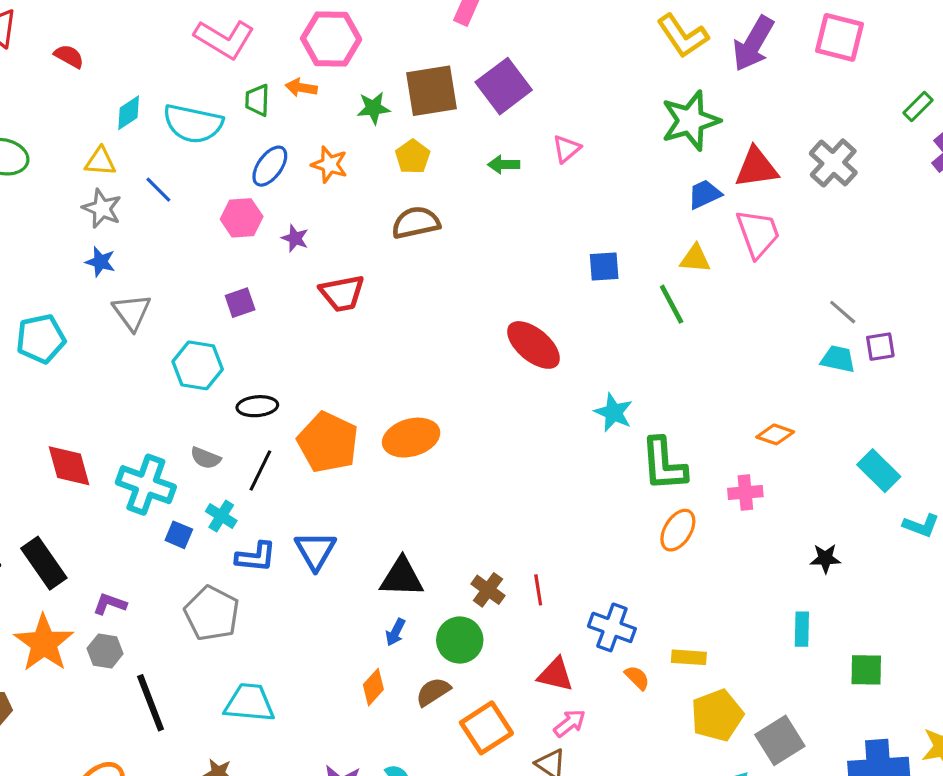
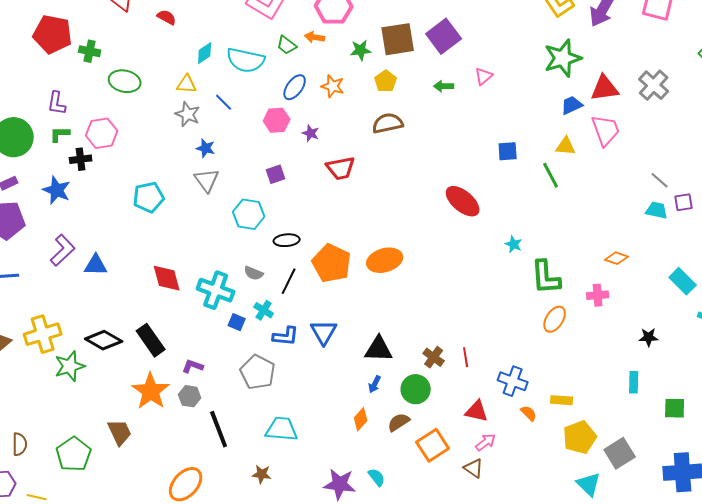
green trapezoid: (257, 100) -> (287, 45), turned -55
blue star: (100, 262) -> (206, 148), moved
cyan star: (614, 412) -> (514, 244), size x0.7

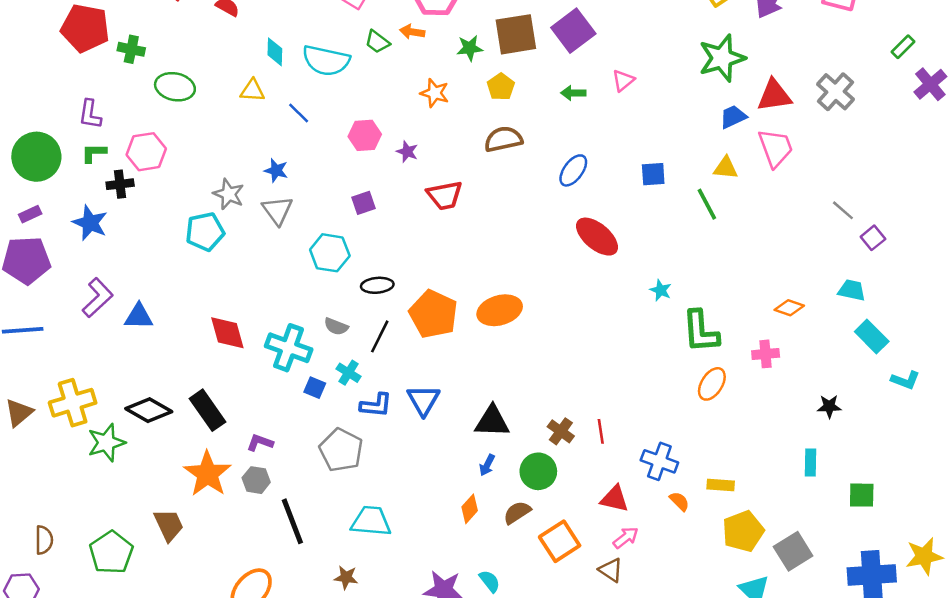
cyan diamond: (205, 53) -> (275, 52), turned -55
blue ellipse: (295, 87) -> (573, 170), moved
gray star: (188, 114) -> (229, 194), moved
purple square: (684, 202) -> (873, 238), turned -30
cyan trapezoid: (657, 210) -> (852, 290), moved

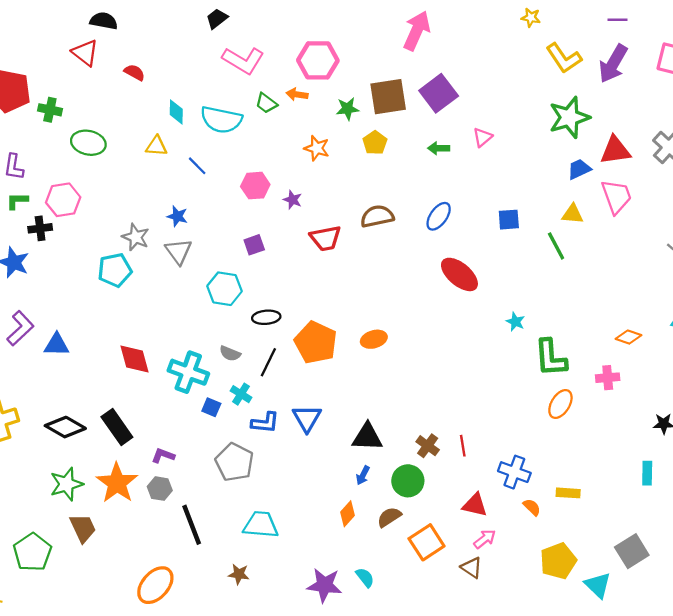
brown semicircle: (503, 139) -> (377, 216), moved
orange ellipse: (500, 310) -> (374, 339), size x0.7
green star: (106, 443) -> (66, 484), moved
yellow pentagon: (743, 531) -> (558, 561), moved

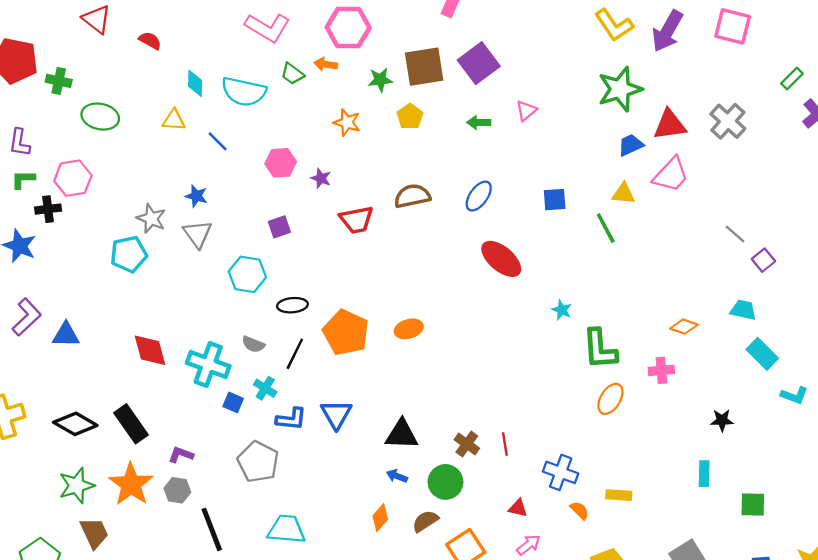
pink trapezoid: (616, 197) -> (671, 175), turned 63
blue arrow: (363, 475) -> (397, 476), turned 84
red triangle: (475, 505) -> (518, 508), size x0.7

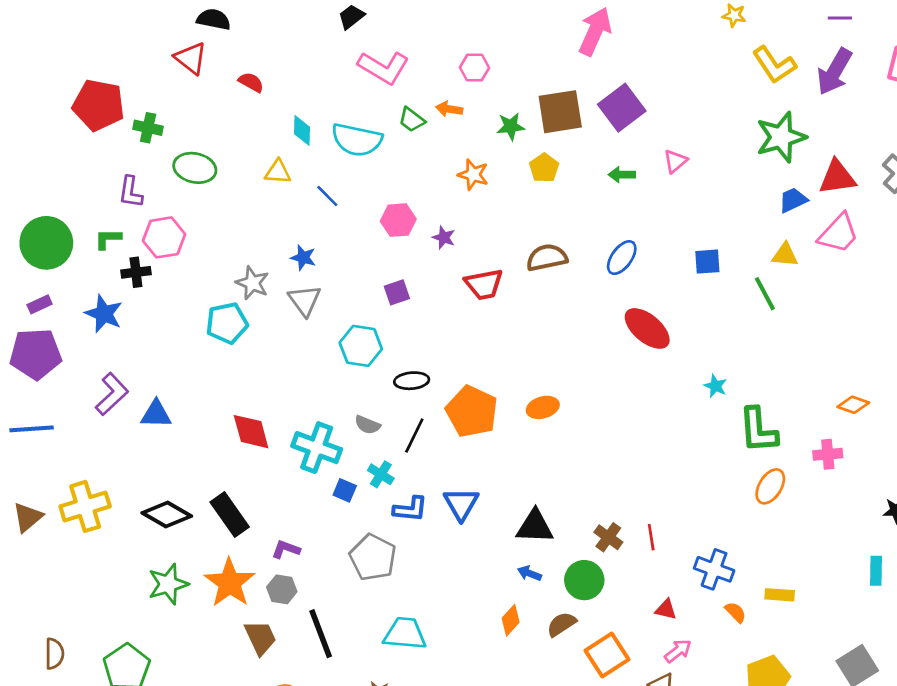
pink hexagon: (348, 28) -> (475, 68), size x0.6
purple L-shape: (20, 143) -> (131, 192), moved
brown trapezoid: (94, 533) -> (260, 638), moved

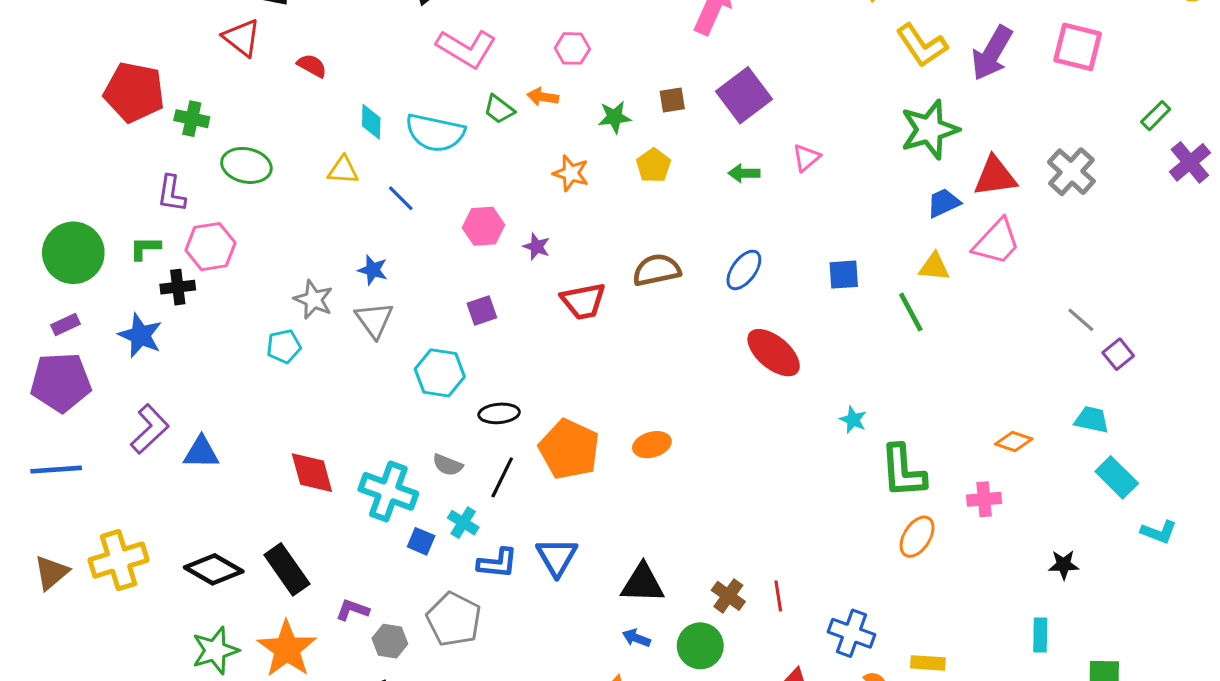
brown square: (560, 112) -> (672, 100), size x0.5
cyan pentagon: (227, 323) -> (284, 346), size x0.7
gray hexagon: (282, 589) -> (390, 641), moved

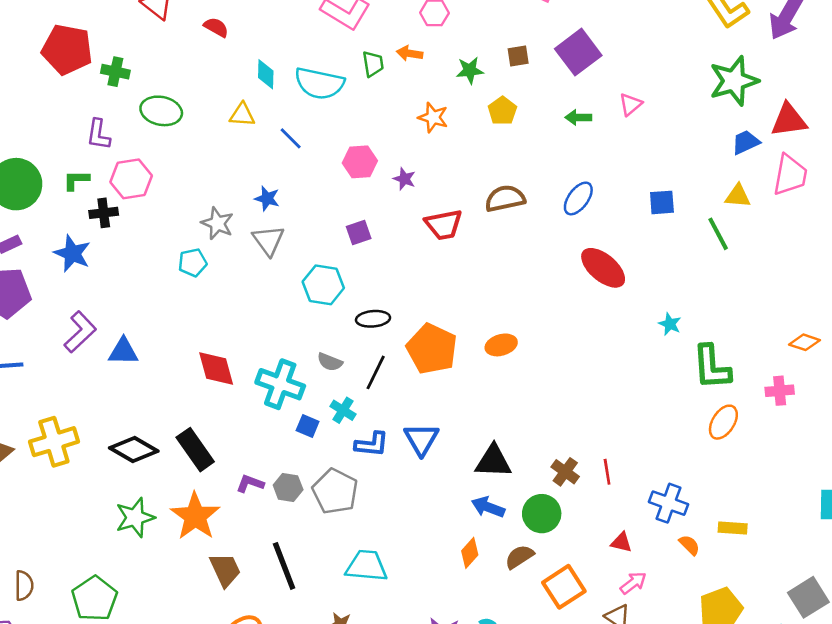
green trapezoid: (499, 109) -> (373, 64), turned -136
pink trapezoid: (997, 242) -> (790, 175), turned -33
blue arrow: (636, 638) -> (488, 507), size x1.4
gray hexagon: (390, 641) -> (288, 487), moved

